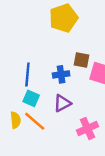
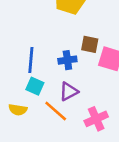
yellow semicircle: (15, 120) -> (18, 110), turned 105
orange line: (35, 121) -> (56, 111), moved

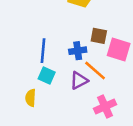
yellow semicircle: (18, 110) -> (31, 98), turned 84
orange line: (56, 111) -> (95, 71), moved

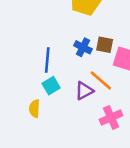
blue cross: (78, 51) -> (83, 47), moved, turned 35
cyan square: (47, 76) -> (51, 86), turned 35

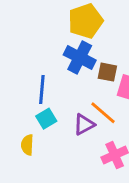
blue cross: (83, 47) -> (80, 57), moved, size x1.5

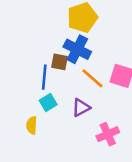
brown square: (107, 72) -> (60, 62), moved
orange line: (103, 113) -> (93, 78), moved

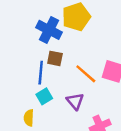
blue cross: (77, 49) -> (49, 30), moved
purple triangle: (81, 108) -> (75, 101), turned -42

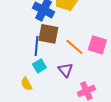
brown square: (55, 58) -> (48, 34), size x1.5
yellow semicircle: (29, 118) -> (26, 84), turned -32

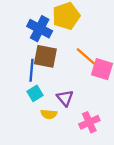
orange line: (74, 47) -> (86, 56), moved
yellow semicircle: (26, 84) -> (49, 114), moved, turned -56

